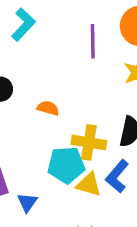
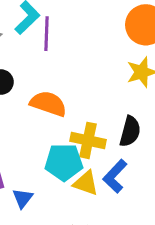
purple line: (93, 41) -> (47, 34), moved
orange semicircle: (48, 108) -> (48, 104), size x1.6

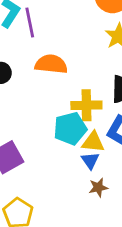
orange semicircle: (48, 104) -> (51, 64), moved
blue triangle: (23, 198) -> (90, 161), moved

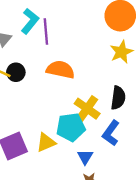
yellow cross: (86, 105) -> (87, 109), turned 30
yellow triangle: (93, 142) -> (46, 142), moved, turned -35

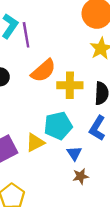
orange semicircle: (60, 70) -> (43, 71), turned 132
yellow cross: (87, 109) -> (70, 85), moved, turned -30

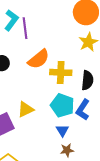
cyan pentagon: (58, 126) -> (62, 105), moved, turned 30
yellow triangle: (35, 143) -> (26, 109), moved

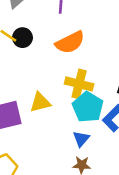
yellow cross: (61, 72) -> (79, 84), moved

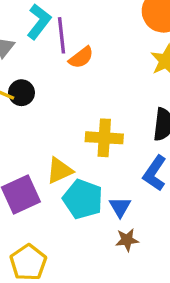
orange semicircle: (70, 42) -> (81, 57), moved, size x0.7
cyan pentagon: (88, 107) -> (83, 199), moved

